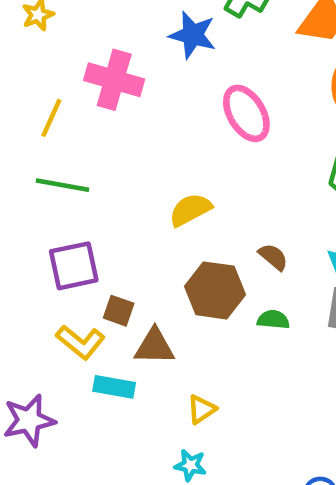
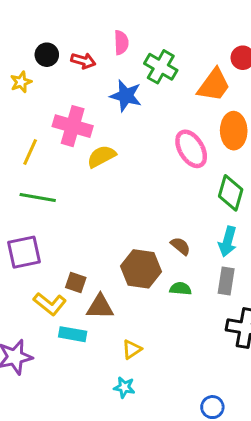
pink ellipse: (246, 113) -> (191, 149), moved
yellow semicircle: (190, 210) -> (101, 156), moved
purple square: (74, 266) -> (24, 252), moved

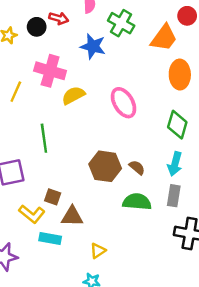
black circle: (47, 55) -> (37, 27), moved
pink ellipse: (191, 149) -> (124, 103), moved
green line: (38, 197) -> (44, 138), moved, turned 72
brown hexagon: (141, 269) -> (105, 166), moved
green semicircle: (180, 289) -> (137, 202), size x1.6

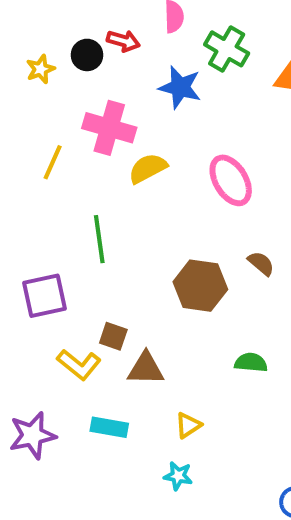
brown semicircle: (137, 168) -> (261, 263), moved
green semicircle: (137, 202) -> (251, 363), moved, size x0.7
cyan rectangle: (50, 238) -> (109, 427), moved

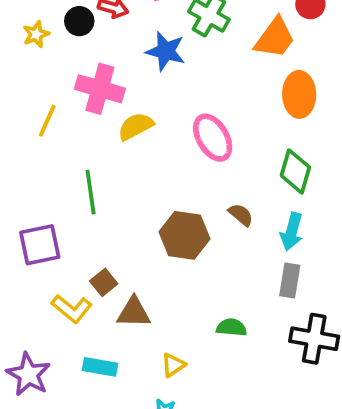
brown square: (113, 336) -> (104, 282), turned 32
green semicircle: (251, 363) -> (231, 327), moved
purple star: (32, 435) -> (29, 374), turned -30

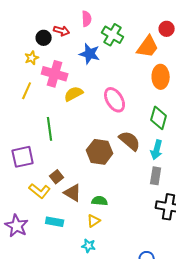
yellow star: (36, 34) -> (32, 58), moved
brown semicircle: (241, 215) -> (130, 141), size x1.6
brown triangle: (134, 312) -> (73, 193), turned 30
green semicircle: (231, 327) -> (100, 201), moved

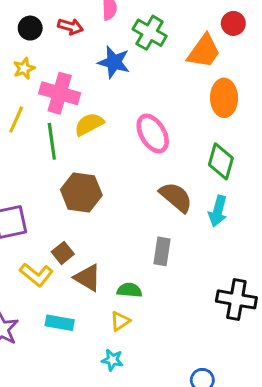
black circle: (44, 38) -> (30, 28), moved
green line: (50, 129) -> (52, 141), moved
brown hexagon: (100, 152) -> (81, 192), moved
gray rectangle: (156, 176) -> (162, 251), moved

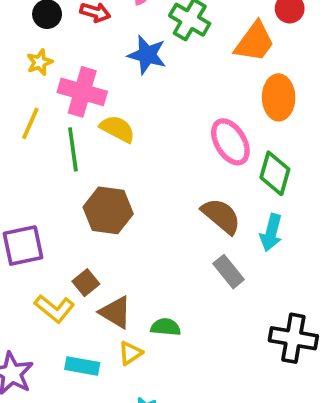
yellow semicircle: (89, 124) -> (117, 129), turned 56
pink ellipse: (153, 134) -> (230, 142), moved
gray rectangle: (162, 251) -> (229, 272), moved, turned -48
yellow triangle: (120, 321) -> (130, 353), moved

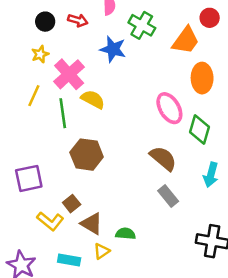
pink cross: (82, 92) -> (69, 74), turned 32
cyan arrow: (271, 233) -> (211, 175), moved

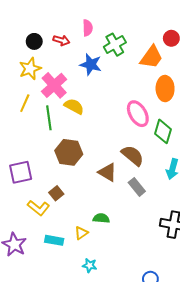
green cross: (142, 25) -> (115, 45), turned 30
yellow star: (40, 54) -> (30, 69), size x1.5
brown triangle: (92, 224) -> (107, 172), moved

